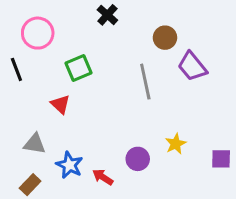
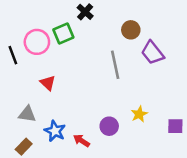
pink circle: (38, 33) -> (37, 42), moved
green square: (79, 68) -> (63, 33), moved

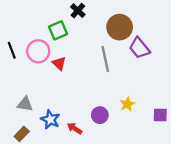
brown circle: (131, 30) -> (120, 27), size x1.5
pink circle: (37, 42) -> (38, 51), moved
red triangle: (48, 83) -> (59, 63), moved

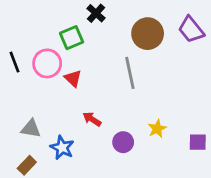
purple trapezoid: (139, 48) -> (191, 30), moved
red arrow: (74, 128) -> (92, 119), moved

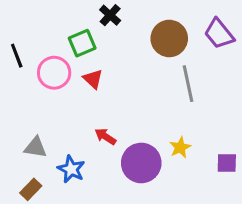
black line: (15, 62) -> (17, 56), moved
gray line: (130, 73) -> (188, 84), moved
red triangle: (73, 78) -> (93, 79), moved
purple circle: (123, 142) -> (141, 163), size x1.6

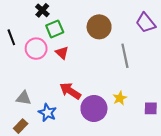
black cross: (110, 15) -> (42, 10), moved
brown circle: (169, 38) -> (99, 27), moved
red arrow: (105, 137) -> (70, 91), size x1.5

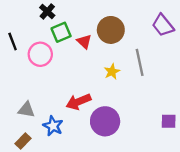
red triangle: (62, 53) -> (84, 42), moved
red arrow: (70, 91) -> (78, 102), turned -55
yellow star: (120, 98) -> (112, 72), moved

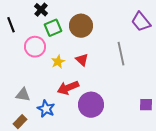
brown circle: (111, 30) -> (81, 26), moved
black line: (13, 42) -> (11, 25), moved
red triangle: (84, 42) -> (82, 60), moved
yellow star: (112, 72) -> (58, 62), moved

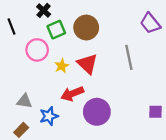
red triangle: (82, 60) -> (87, 64), size x1.5
blue star: (46, 109) -> (49, 116), turned 30

